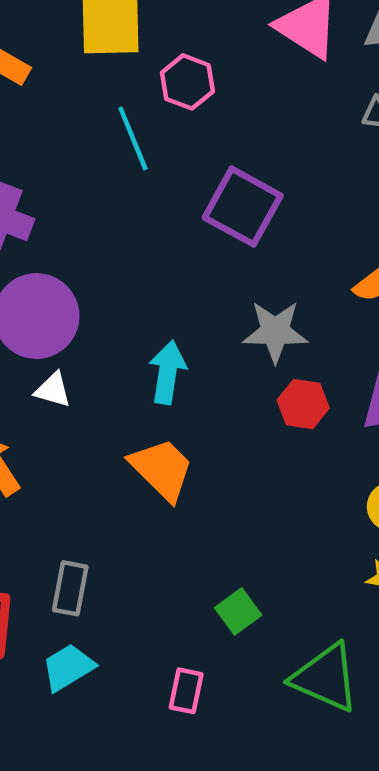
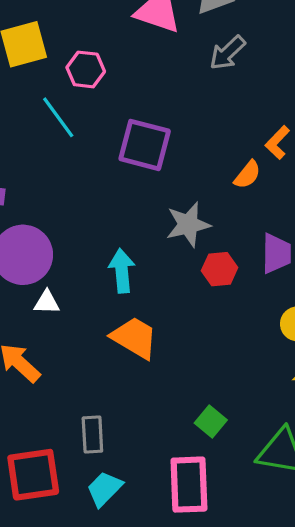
pink rectangle: (186, 691) -> (189, 485), size x1.8

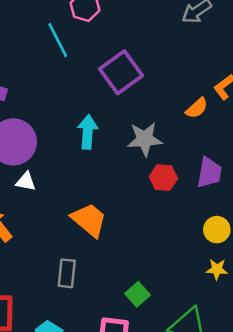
purple square: (145, 145) -> (121, 72), turned 30
cyan arrow: (122, 271) -> (88, 132), moved
gray rectangle: (92, 435) -> (67, 273), moved

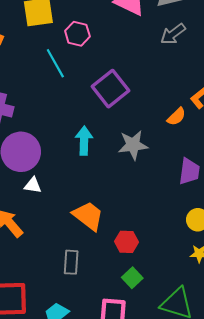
red hexagon: (163, 178) -> (126, 242), moved

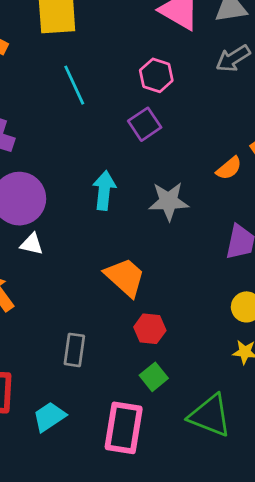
pink hexagon: (77, 34) -> (156, 75), moved
purple square: (111, 89) -> (145, 124), size x0.7
orange trapezoid: (88, 216) -> (125, 277), moved

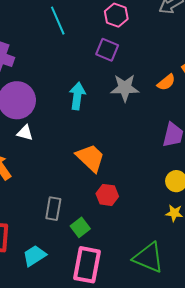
purple square: (145, 124) -> (107, 50), turned -35
gray star: (169, 201) -> (125, 88), moved
green square: (154, 377) -> (80, 227), moved

